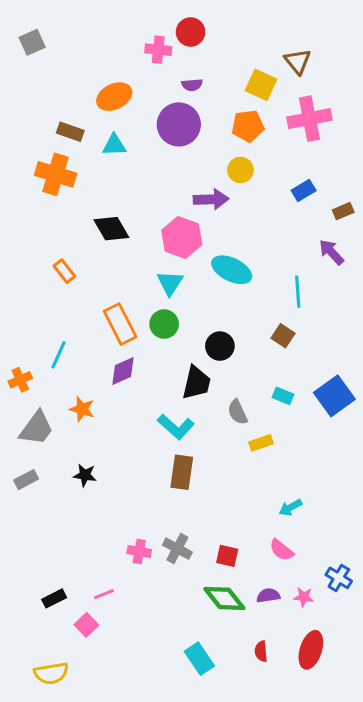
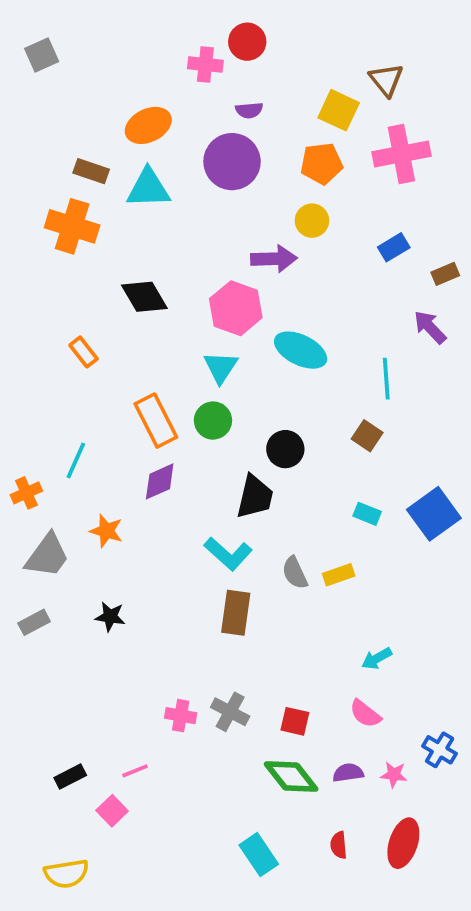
cyan triangle: (114, 145) -> (148, 188), size x1.4
gray semicircle: (238, 412) -> (295, 573), moved

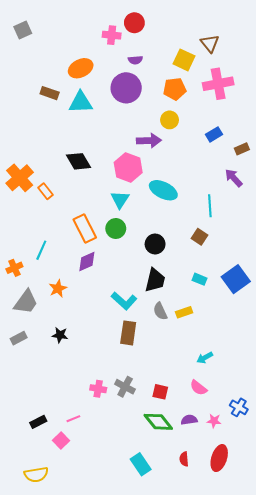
orange cross: (72, 226) -> (20, 178), moved, turned 32
black trapezoid: (255, 497) -> (155, 280), moved
orange star: (106, 531) -> (58, 288), turned 30

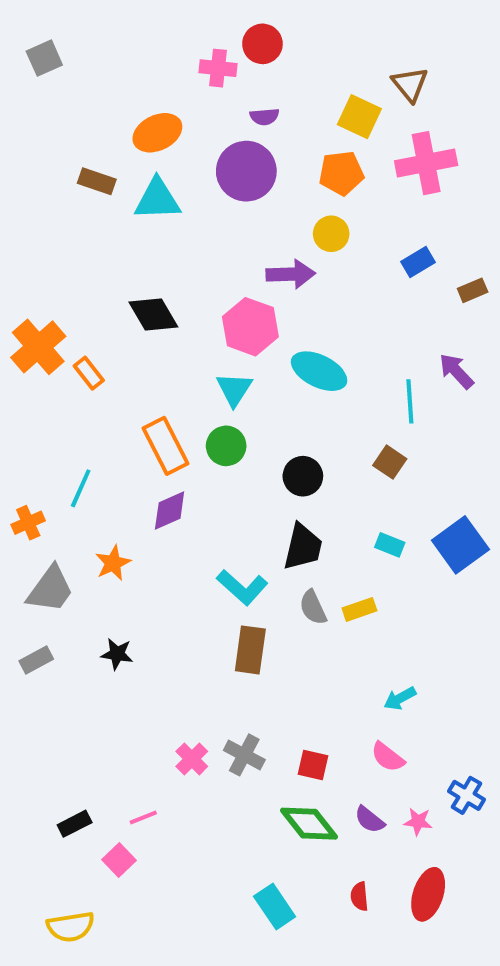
purple arrow: (234, 178) -> (456, 371), moved
pink cross: (98, 389) -> (192, 759), turned 35
purple semicircle: (189, 420) -> (370, 820), turned -133

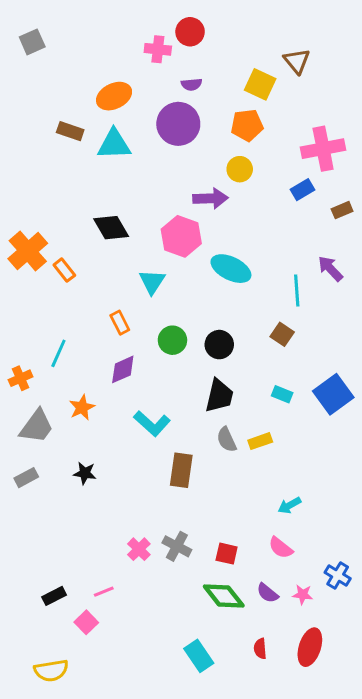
pink cross: (426, 163) -> (323, 149), moved
cyan triangle: (234, 389) -> (152, 282), moved
orange rectangle: (165, 446) -> (120, 323), size x0.6
green circle: (226, 446) -> (172, 340), moved
cyan L-shape: (242, 587) -> (152, 423), moved

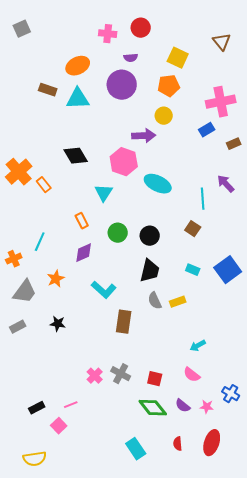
red circle: (190, 32) -> (141, 28), moved
brown triangle: (297, 61) -> (222, 42), moved

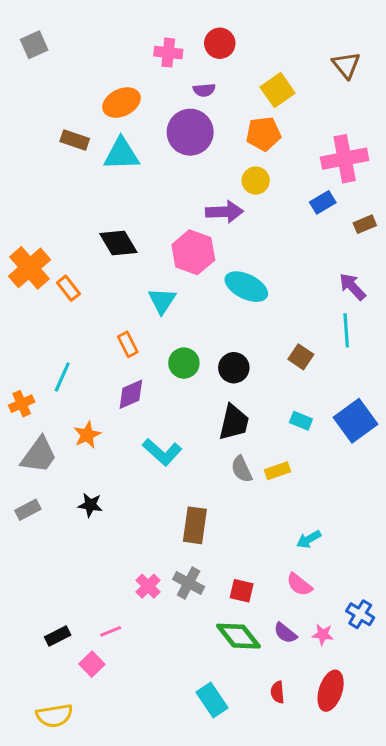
yellow square: (178, 58) -> (278, 90), turned 30
cyan line: (203, 199) -> (346, 330), moved
brown rectangle: (124, 322) -> (195, 525), moved

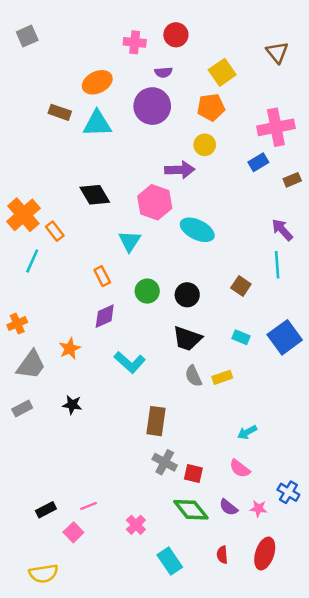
cyan line: (62, 377) -> (32, 261), moved
black trapezoid: (234, 422) -> (187, 339), turned 96
gray cross: (189, 583) -> (165, 462), moved
pink cross: (148, 586) -> (136, 525), moved

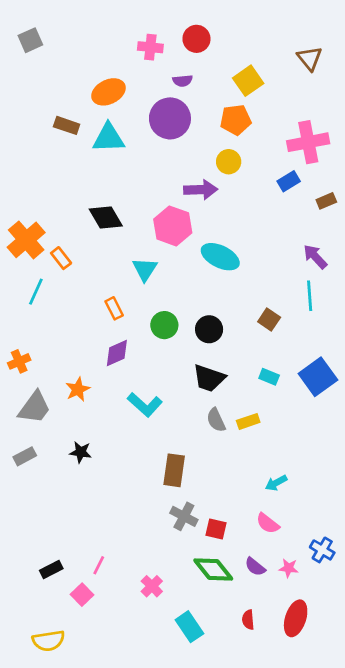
pink line: (88, 506) -> (99, 565), turned -42

